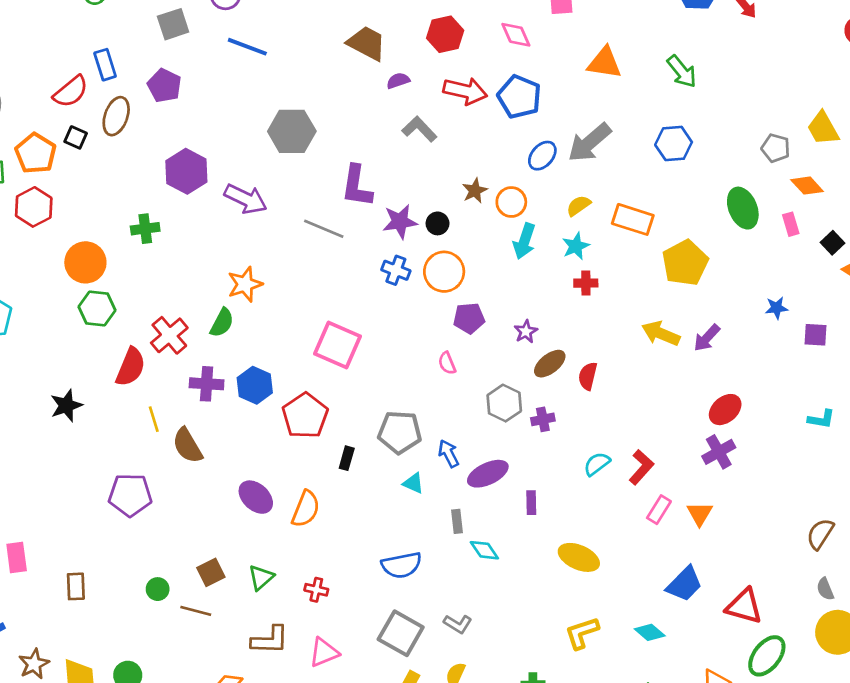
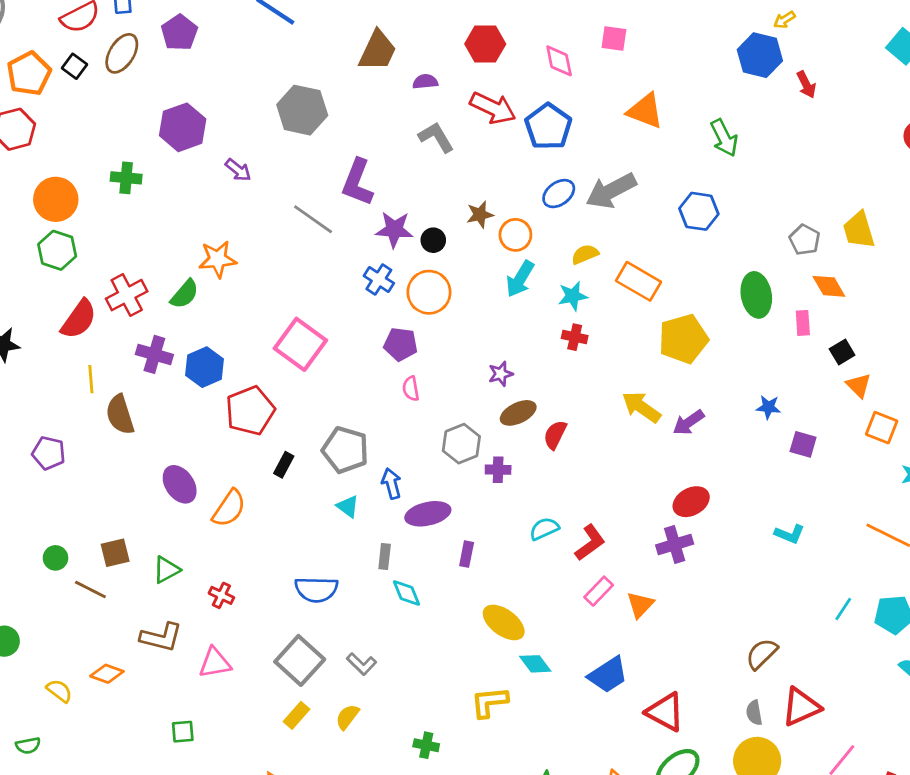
brown trapezoid: (367, 43) -> (378, 51), moved, turned 75
purple arrow: (246, 199) -> (238, 170), size x0.6
purple pentagon: (469, 318) -> (401, 344), moved
purple pentagon: (130, 495) -> (49, 453), size x0.7
cyan diamond: (650, 632) -> (535, 664), moved

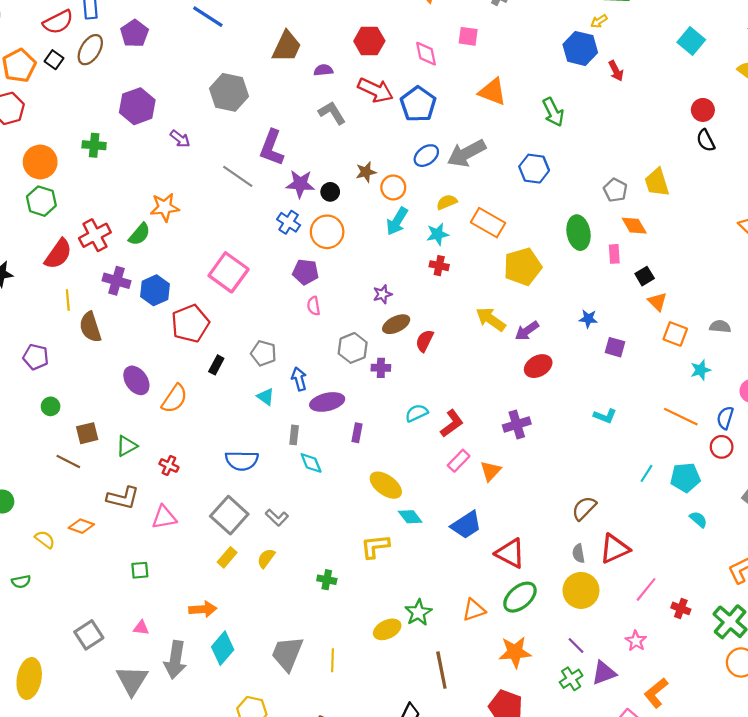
gray pentagon: (345, 450) -> (263, 353), size x0.7
red ellipse: (691, 502) -> (538, 366), moved
green circle: (55, 558) -> (51, 406), moved

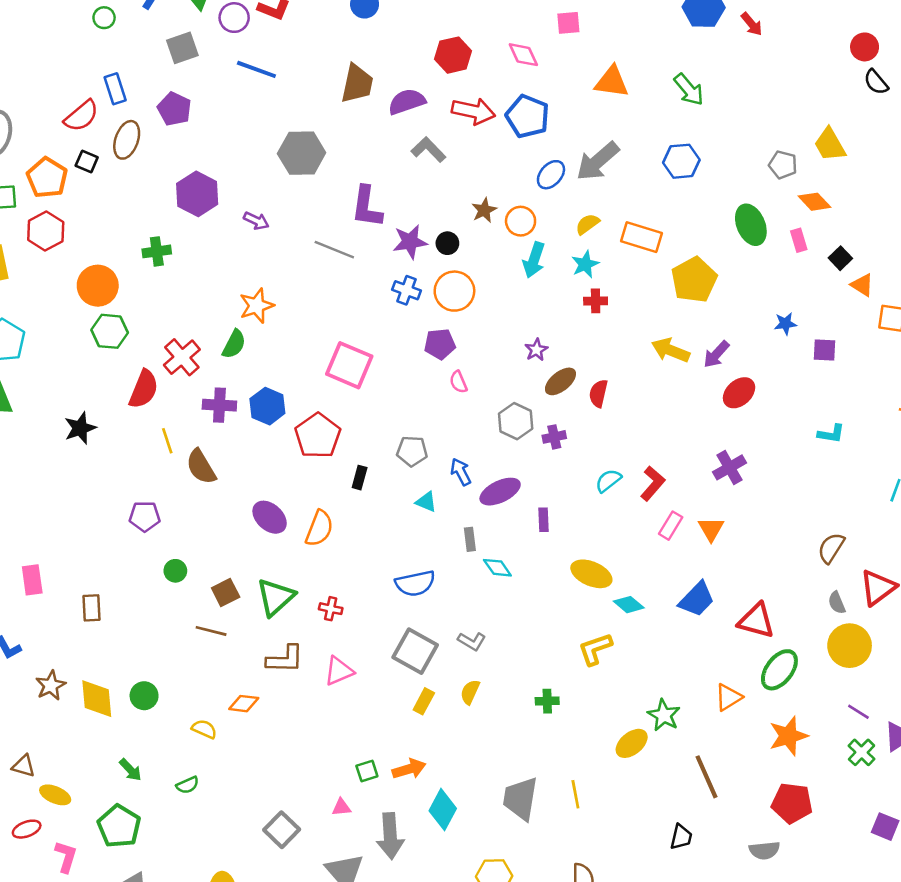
purple semicircle: (323, 70) -> (407, 102), size x1.6
green triangle: (127, 446) -> (276, 597), size x1.5
green square: (140, 570) -> (367, 771), moved

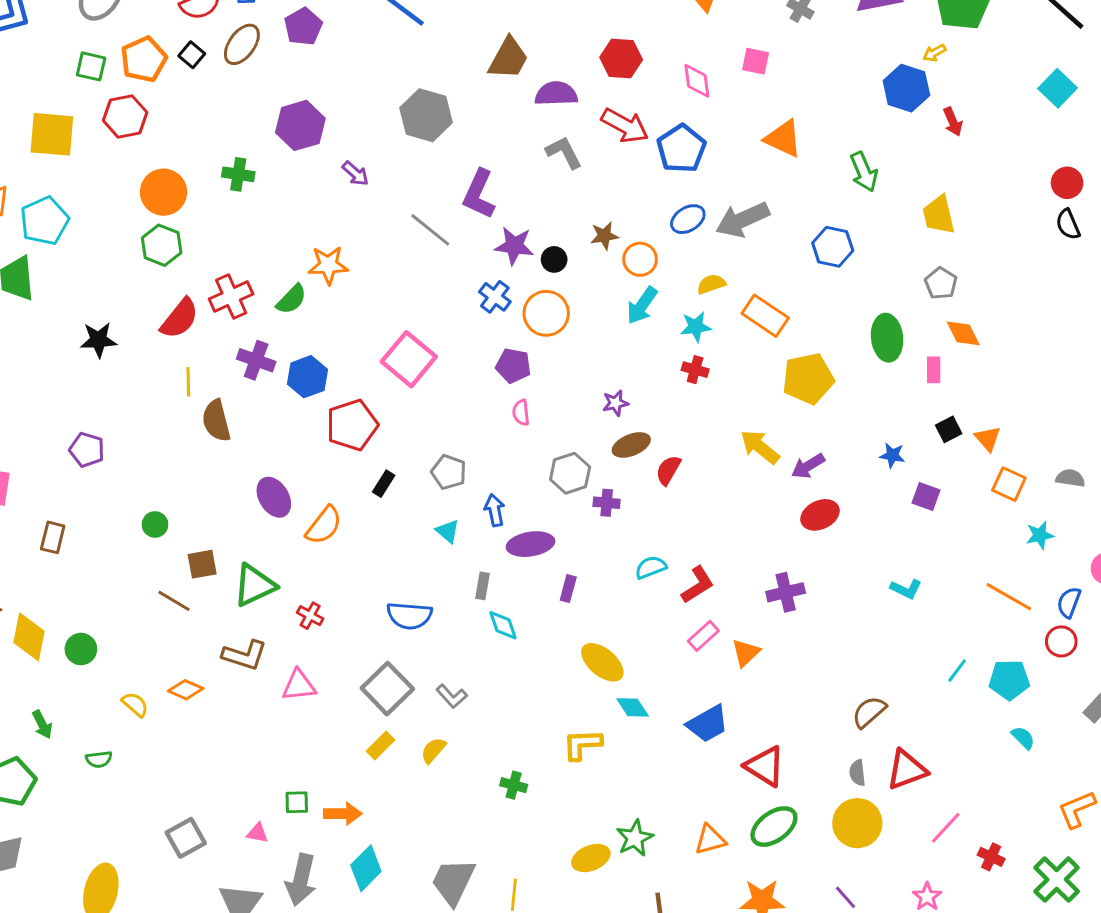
yellow trapezoid: (830, 145) -> (939, 215), moved
black square: (840, 258) -> (949, 429), moved
purple pentagon: (145, 516) -> (87, 450), moved

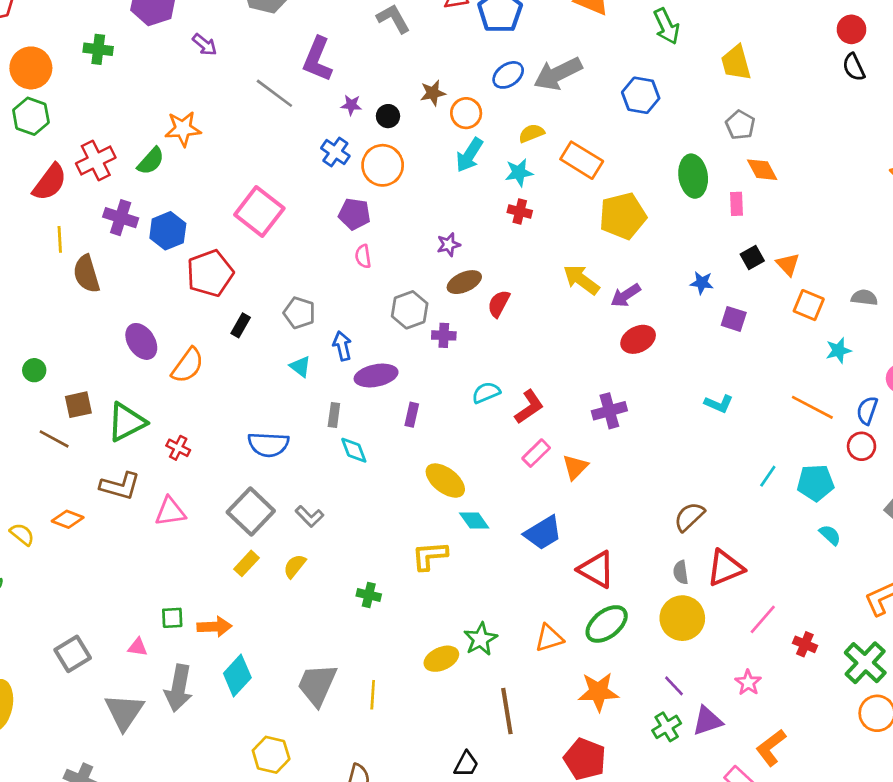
purple star: (514, 246) -> (351, 105), size x0.6

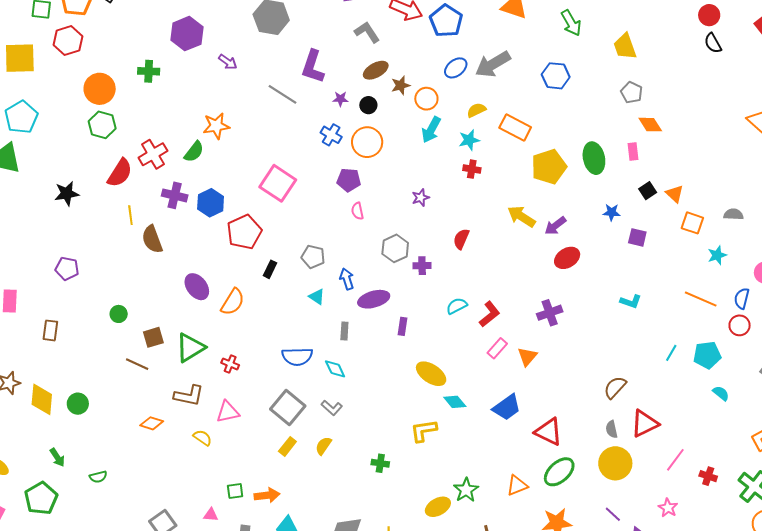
green ellipse: (693, 176) -> (594, 158), moved
brown ellipse: (464, 282) -> (376, 70), moved
cyan diamond: (354, 450) -> (335, 369), moved
yellow semicircle: (22, 534) -> (203, 438), moved

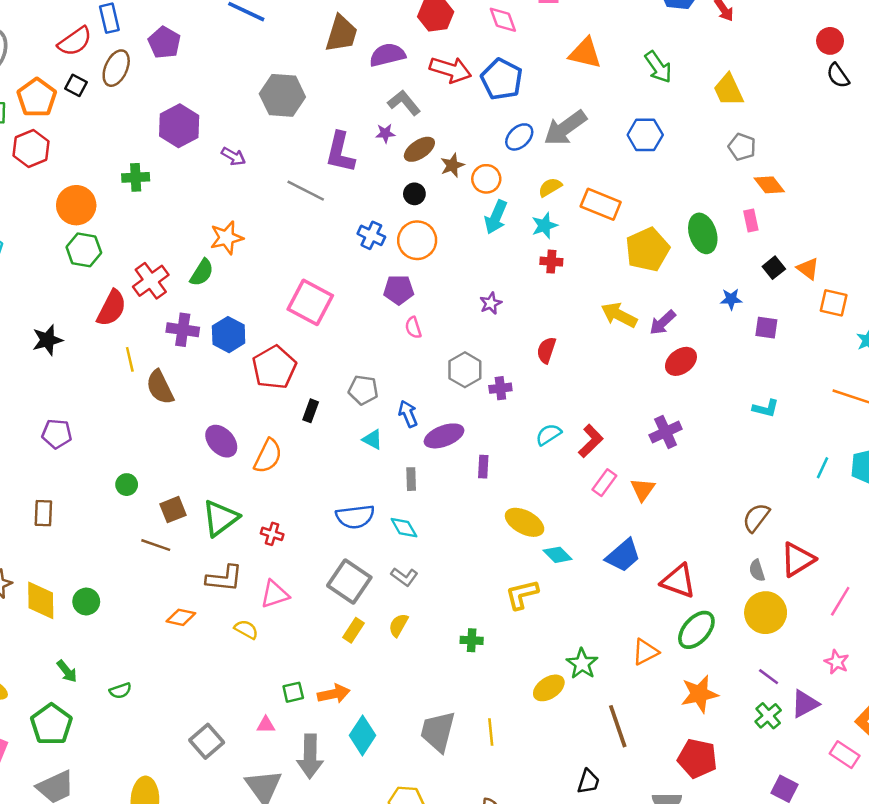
purple star: (340, 99) -> (385, 133), moved

